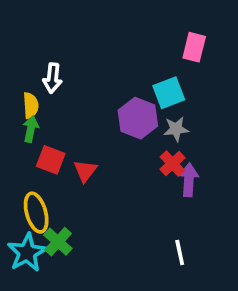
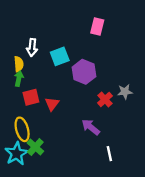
pink rectangle: (194, 47) -> (97, 27), moved
cyan square: (169, 93) -> (60, 56), moved
gray star: (176, 129) -> (125, 92), moved
red square: (51, 160) -> (31, 97), turned -35
purple arrow: (189, 180) -> (91, 127), moved, turned -54

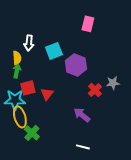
cyan star: (17, 154) -> (15, 100), moved, turned 30
white line: (109, 154) -> (83, 147), moved, turned -64

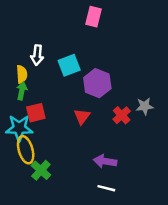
pink rectangle: (88, 24) -> (93, 17), moved
red triangle: (47, 94) -> (82, 116), moved
purple arrow: (82, 115) -> (105, 161), moved, turned -30

